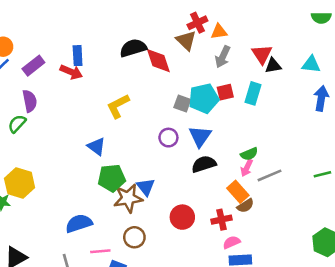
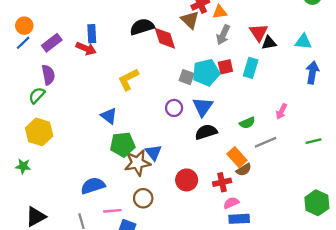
pink arrow: (247, 168) -> (281, 111), moved
yellow hexagon: (20, 183) -> (39, 132), moved

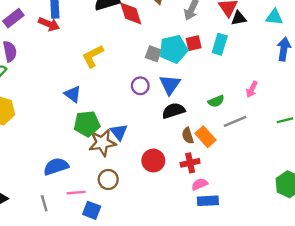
brown semicircle: (244, 170) -> (188, 136), moved, turned 105

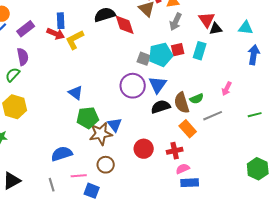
yellow L-shape: (93, 56) -> (75, 40), moved
purple circle: (140, 86) -> (133, 86), size x1.6
brown semicircle: (188, 136) -> (182, 103), moved, size x1.5

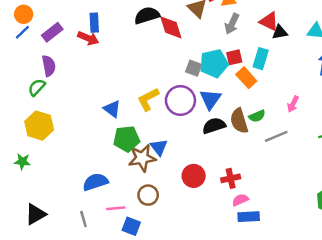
red triangle: (207, 20) -> (269, 21), turned -30
yellow L-shape: (75, 40) -> (148, 99), moved
orange rectangle: (188, 129) -> (246, 78), moved

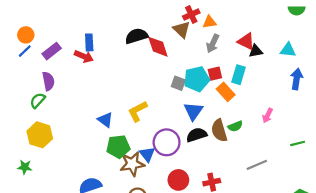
purple circle: (180, 100) -> (167, 142), moved
gray line: (276, 136) -> (257, 165), moved

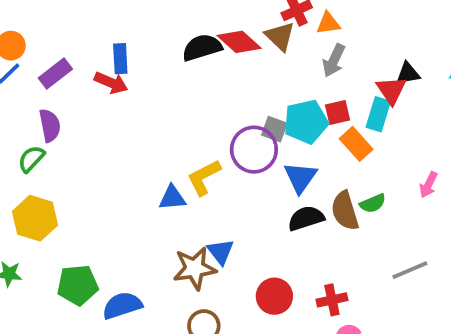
red triangle: (246, 41) -> (391, 90), moved, turned 30
red diamond: (158, 47) -> (239, 42), moved, turned -30
blue triangle: (105, 120) -> (172, 198), moved, turned -42
purple circle: (167, 142) -> (254, 150), moved
green pentagon: (118, 147) -> (78, 285), moved

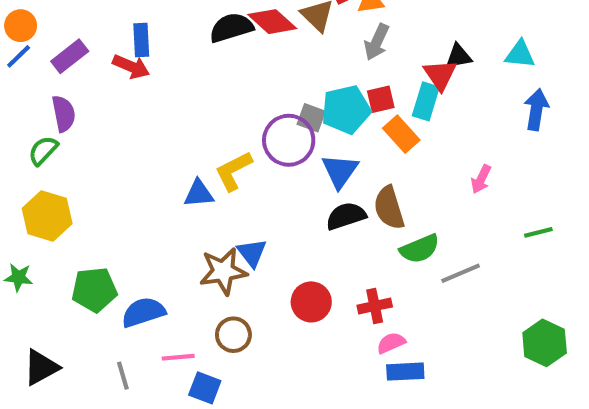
green semicircle: (373, 203) -> (420, 249), moved, size x1.4

